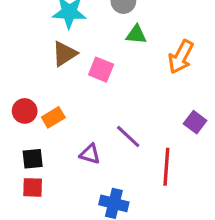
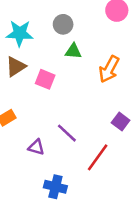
red line: (166, 167) -> (98, 157), turned 32

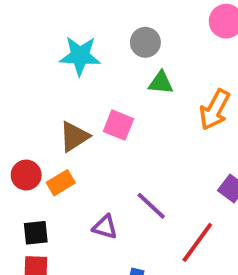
brown triangle: (16, 67) -> (74, 137), moved

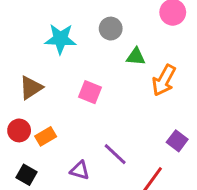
green triangle: (161, 83) -> (136, 57), moved
brown triangle: (74, 137) -> (31, 88), moved
black square: (36, 233) -> (26, 175), turned 36

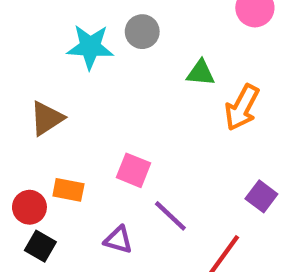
gray circle: (111, 29) -> (142, 32), moved
pink square: (90, 92) -> (134, 170), moved
red circle: (19, 130) -> (29, 207), moved
orange rectangle: (46, 136) -> (68, 190), turned 42

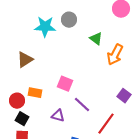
green triangle: (201, 73) -> (96, 39), turned 32

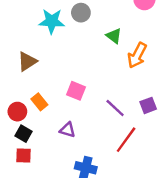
orange rectangle: (35, 93) -> (39, 102), turned 40
purple square: (124, 96) -> (148, 105), turned 32
purple line: (82, 105) -> (115, 108), moved

